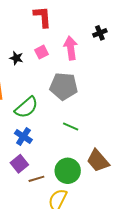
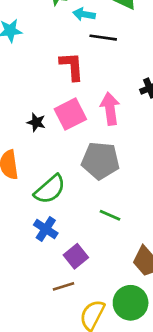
pink square: (42, 52) -> (70, 114), size x1.6
purple square: (19, 164) -> (76, 256), moved
green circle: (68, 171) -> (131, 303), moved

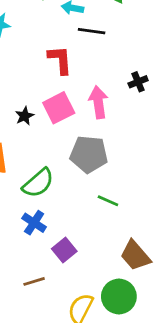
black star: (36, 122) -> (25, 116), turned 30
green line: (110, 215) -> (108, 201), moved
brown line: (64, 286) -> (34, 281), moved

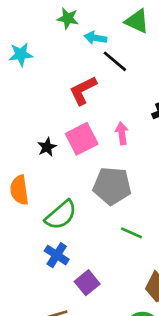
black line: (92, 31) -> (115, 61), turned 32
red L-shape: (60, 60) -> (83, 90), turned -112
pink arrow: (98, 102) -> (122, 133), size x0.7

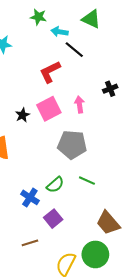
green semicircle: (61, 215) -> (55, 185), moved, size x0.7

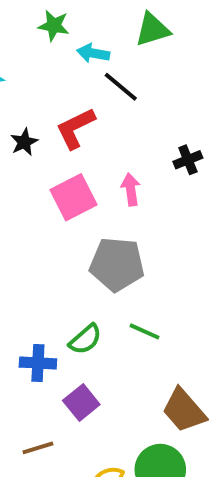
green triangle: (91, 19) -> (152, 30), turned -42
black star: (23, 115) -> (24, 142), moved
blue cross: (30, 197) -> (38, 363), turned -30

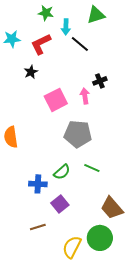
cyan arrow: (93, 53) -> (66, 27), turned -98
red L-shape: (75, 128) -> (41, 44), moved
black cross: (188, 160) -> (100, 81), moved

